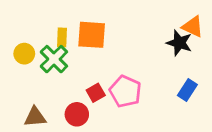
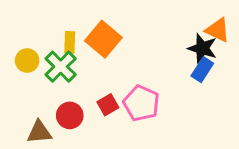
orange square: (92, 35) -> (103, 39), turned 36
blue rectangle: (187, 90) -> (202, 70), moved
red circle: (77, 114) -> (70, 115), moved

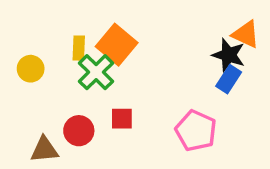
green cross: (61, 67) -> (96, 72), moved
pink pentagon: (141, 103) -> (196, 131), moved
red square: (108, 105) -> (122, 119), turned 30

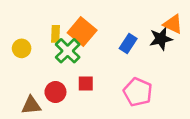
black star: (229, 55) -> (161, 39), turned -30
blue rectangle: (229, 79) -> (128, 44), moved

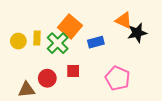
orange triangle: (173, 24) -> (124, 20), moved
yellow rectangle: (55, 34) -> (37, 38), moved
blue rectangle: (128, 44) -> (96, 42), moved, turned 42

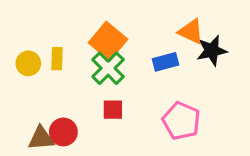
blue rectangle: (96, 42) -> (165, 62), moved
green cross: (58, 43) -> (108, 68), moved
red circle: (47, 78) -> (63, 132), moved

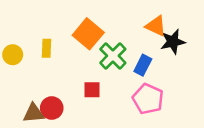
blue rectangle: (165, 62) -> (143, 65), moved, turned -48
yellow circle: (28, 63) -> (13, 55), moved
green cross: (108, 68) -> (113, 56), moved

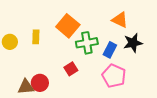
black star: (173, 42) -> (133, 43), moved
green cross: (113, 56) -> (87, 43), turned 35
red square: (92, 90) -> (71, 69), turned -32

